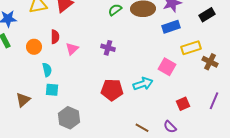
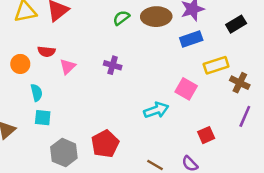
red semicircle: (55, 37) -> (46, 52), turned 96
red pentagon: (112, 90) -> (105, 144), moved, turned -30
purple line: (214, 101) -> (245, 116), moved

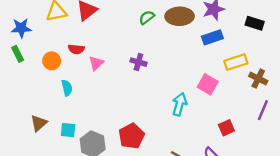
black rectangle: (236, 24) -> (255, 23), turned 48
cyan arrow: (156, 110) -> (180, 104), turned -55
cyan square: (43, 118) -> (68, 130), moved

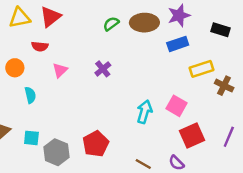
red semicircle: (76, 49) -> (40, 46), moved
purple cross: (138, 62) -> (103, 69), turned 35
pink square: (208, 84) -> (177, 106), moved
purple line: (263, 110) -> (229, 137), moved
red square: (226, 128) -> (192, 136), size x1.5

